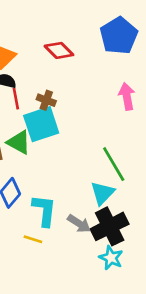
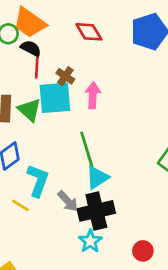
pink arrow: (127, 96) -> (93, 95), moved
green line: (114, 164) -> (87, 150), moved

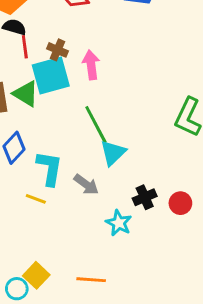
black cross: (96, 211) -> (145, 197), moved, size x0.6
red circle: (143, 251) -> (180, 203), moved

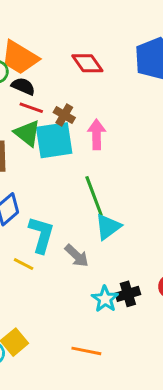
red line: (25, 47) -> (31, 108), turned -70
green triangle: (26, 94) -> (27, 133), moved
black cross: (145, 197) -> (128, 294), moved
orange line: (91, 280) -> (86, 351), moved

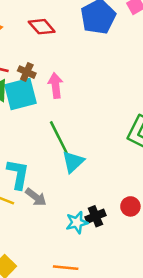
gray arrow: (77, 256) -> (36, 197), moved
cyan star: (105, 299) -> (77, 222), turned 30

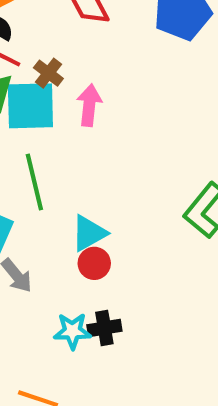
green line: (59, 137) -> (34, 182), moved
red circle: (130, 206) -> (94, 263), moved

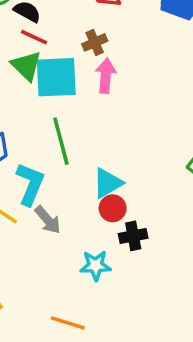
brown cross: (48, 73) -> (95, 42), moved, turned 30
black cross: (104, 328) -> (133, 236), moved

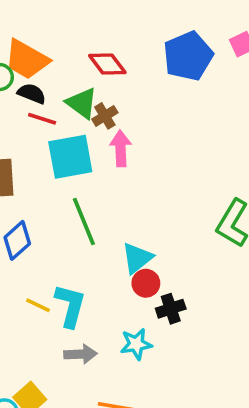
green triangle: (26, 66) -> (82, 103), moved
cyan L-shape: (30, 184) -> (70, 306), moved
gray arrow: (48, 220) -> (80, 354), moved, turned -44

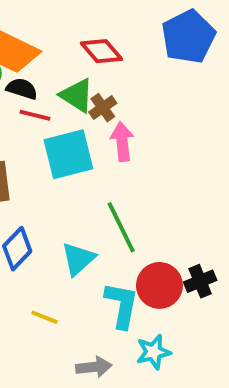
green line: (84, 222) -> (121, 227), moved
cyan triangle: (137, 258) -> (78, 259), moved
red circle: (146, 283) -> (159, 285), size x1.5
cyan L-shape: (70, 306) -> (122, 305), moved
black cross: (171, 309) -> (200, 281), moved

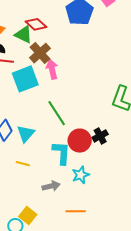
green triangle: (77, 95) -> (24, 35), moved
brown cross: (103, 108) -> (40, 53), size x1.5
cyan triangle: (78, 259) -> (26, 134), moved

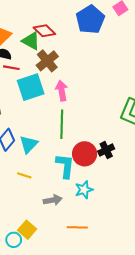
pink arrow: (52, 69) -> (62, 91), moved
green line: (57, 113) -> (62, 124), turned 32

